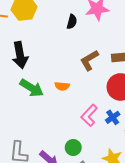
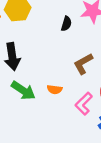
pink L-shape: (89, 115) -> (84, 104), moved

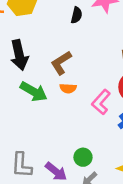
brown L-shape: (83, 64) -> (61, 63), moved

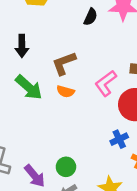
black arrow: (19, 55) -> (22, 46), size x0.7
pink L-shape: (101, 102) -> (106, 83), moved

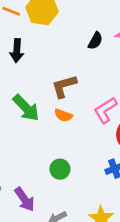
black arrow: (22, 46) -> (17, 51), moved
green circle: (66, 167) -> (60, 169), moved

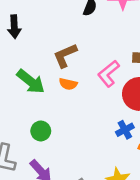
green circle: (60, 169) -> (41, 131), moved

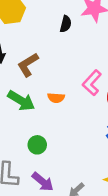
brown L-shape: (65, 55) -> (28, 65), moved

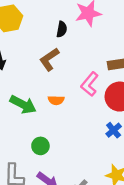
brown L-shape: (28, 65) -> (49, 59), moved

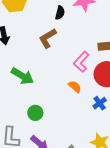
orange semicircle: (56, 100) -> (75, 87), moved, turned -144

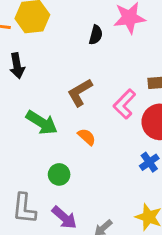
brown L-shape: (48, 38) -> (80, 92), moved
orange semicircle: (75, 87) -> (87, 137), moved

